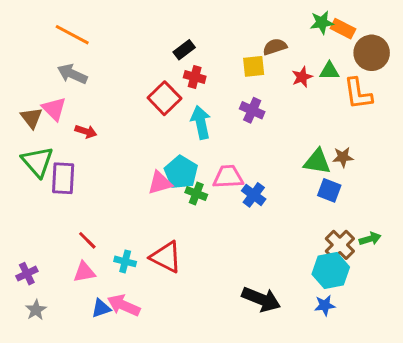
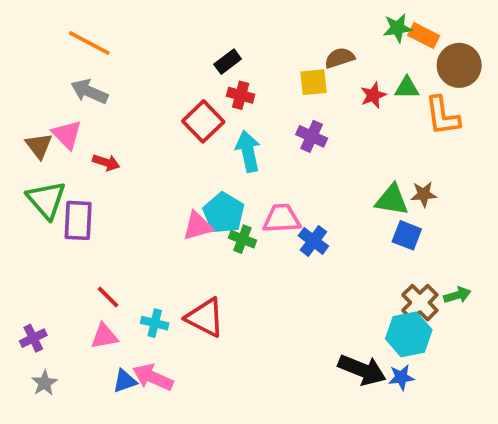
black arrow: (261, 299) -> (362, 370), moved

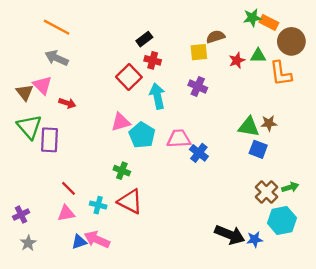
pink triangle: (198, 226) -> (121, 122), moved
green cross: (242, 239) -> (122, 171), moved
cyan hexagon: (409, 334) -> (282, 220), moved

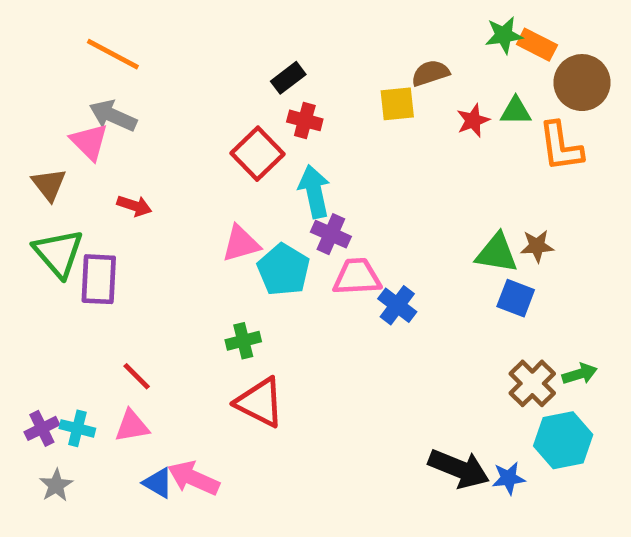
pink triangle: (42, 85) -> (89, 142), moved
purple cross: (198, 86) -> (331, 234), moved
green cross: (122, 171) -> (243, 341), turned -35
cyan cross: (98, 205) -> (77, 428), moved
blue triangle: (79, 242) -> (158, 483), turned 49

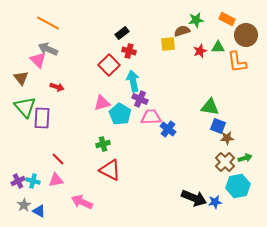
green star: (504, 35) -> (196, 20), moved
brown star: (537, 246) -> (227, 138), moved
blue triangle: (158, 483) -> (39, 211), moved

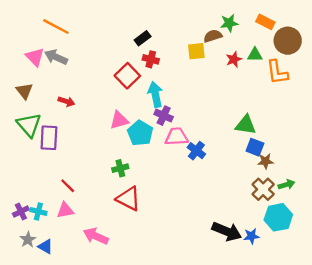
pink triangle: (38, 60) -> (35, 57), moved

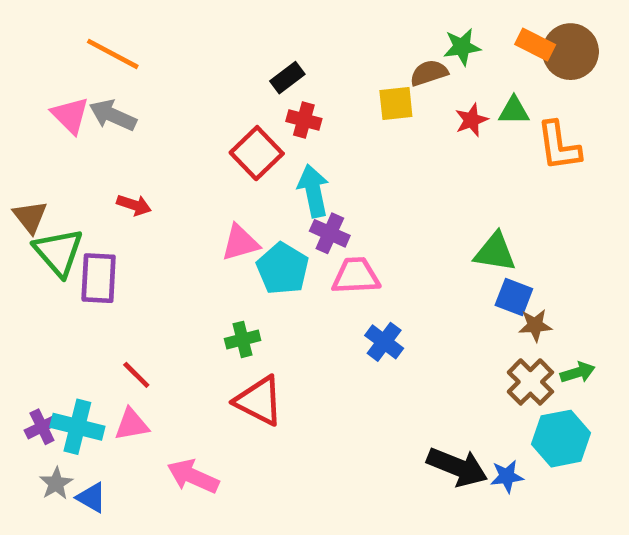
brown circle: (288, 41) -> (571, 52), moved
brown triangle: (24, 91) -> (30, 217), moved
blue cross: (196, 151) -> (384, 342), moved
cyan cross: (38, 211) -> (77, 427), size x1.5

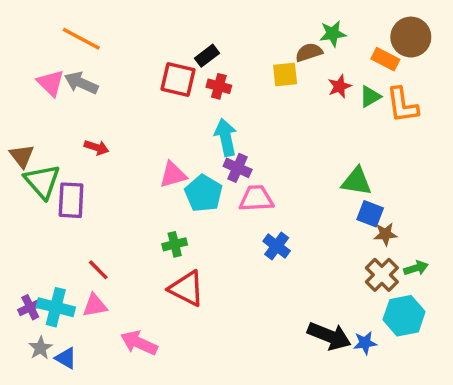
orange rectangle: (535, 45) -> (385, 59), moved
green triangle: (514, 111) -> (370, 97), moved, turned -30
red square: (257, 153) -> (178, 80), moved, turned -33

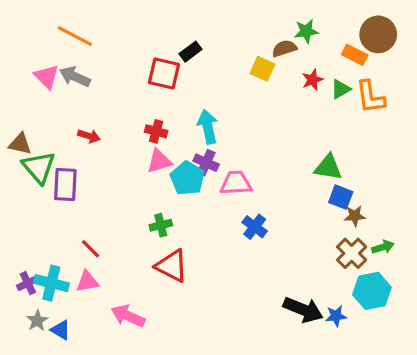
yellow square: (285, 74) -> (262, 69), turned 30
red cross: (219, 86) -> (156, 131), moved
brown triangle: (22, 156) -> (20, 144), turned -40
purple cross: (238, 168) -> (206, 163), moved

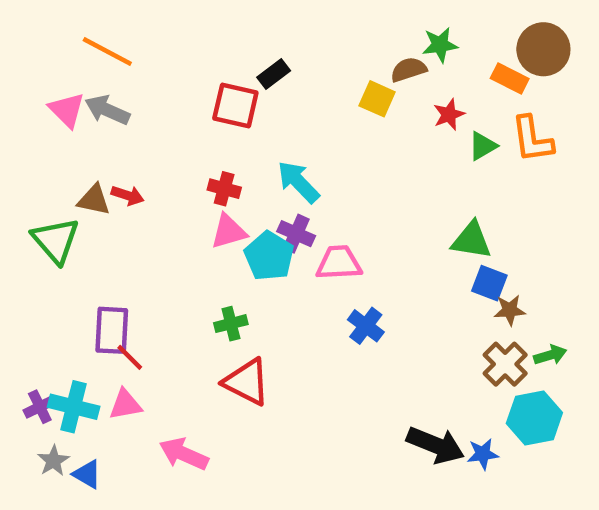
green triangle: (341, 89) -> (483, 146), moved
cyan arrow: (208, 127) -> (298, 182), turned -32
brown triangle: (20, 144) -> (94, 200), moved
purple rectangle: (65, 185) -> (112, 330), moved

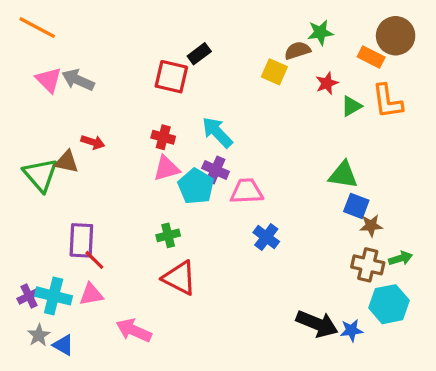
orange line: (107, 52) -> (37, 28), moved
brown triangle: (94, 200) -> (67, 162), moved
brown cross: (505, 364) -> (368, 265), turned -32

